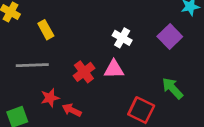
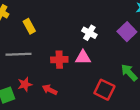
red cross: (84, 72) -> (59, 60), turned 35
red star: (50, 98) -> (25, 84), moved

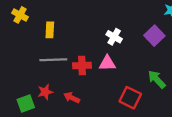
yellow rectangle: (29, 26) -> (50, 30), turned 32
gray line: (18, 54) -> (53, 60), moved

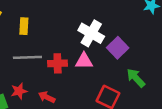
purple square: (154, 36) -> (118, 48), moved
white cross: (114, 37) -> (91, 33), size x1.5

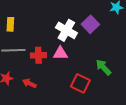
purple square: (118, 48) -> (90, 24), moved

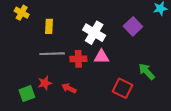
white cross: (66, 30) -> (94, 33), moved

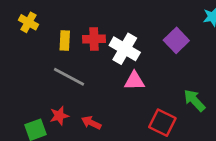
gray line: (52, 54) -> (69, 77), turned 30
red cross: (78, 59) -> (94, 39), moved

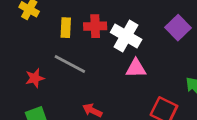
red star: (59, 116) -> (35, 78), moved

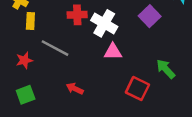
yellow rectangle: (66, 28) -> (30, 21), moved

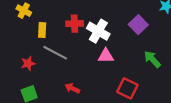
yellow rectangle: (30, 21) -> (42, 30), moved
green arrow: (166, 69) -> (152, 59), moved

